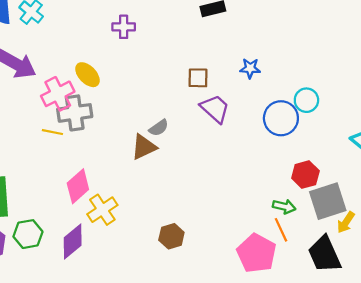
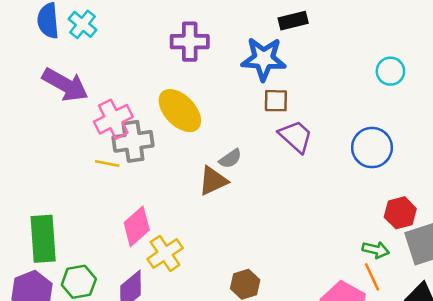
purple cross: (124, 27) -> (190, 42), size x1.4
blue star: (250, 68) -> (264, 59), moved, size x1.8
yellow ellipse: (87, 75) -> (180, 111), moved, size x1.5
cyan circle: (306, 100) -> (390, 71), moved

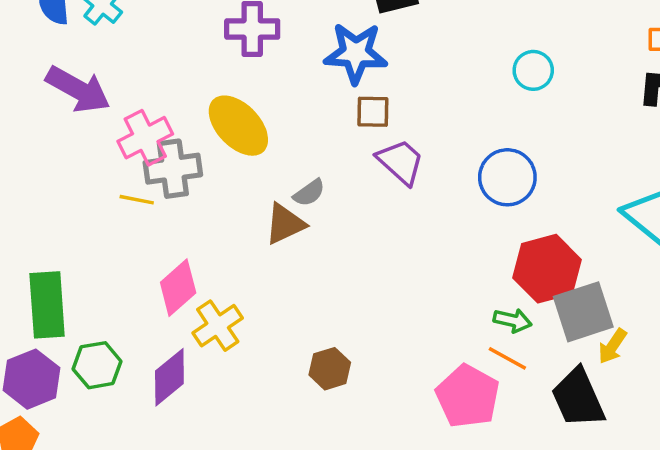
red hexagon: (400, 213) -> (547, 269), size x1.5
orange line: (372, 277) -> (507, 358), turned -36

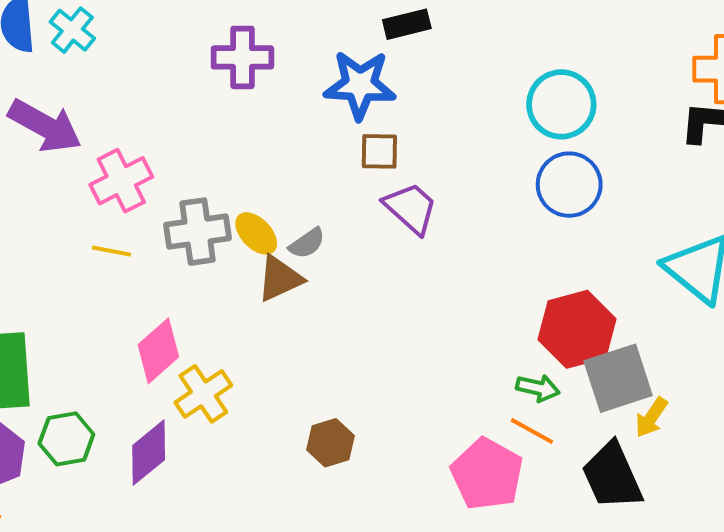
cyan circle: (533, 70) -> (561, 104), size x1.5
yellow ellipse: (238, 126) -> (256, 233), moved, size x0.6
gray cross: (173, 169) -> (198, 232), moved
blue circle: (507, 177) -> (569, 185), moved

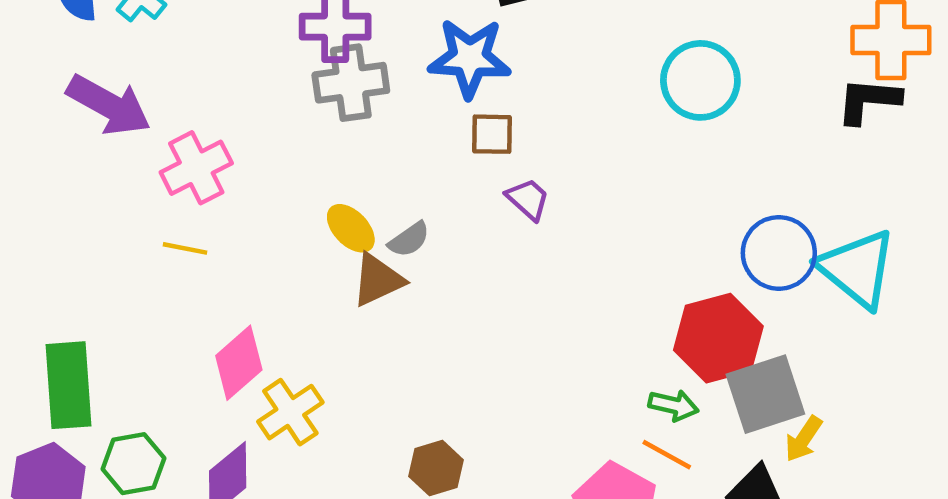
blue circle: (569, 185) -> (779, 253), moved
purple trapezoid: (411, 208) -> (528, 199), size x0.7
gray cross: (198, 232) -> (351, 83), moved

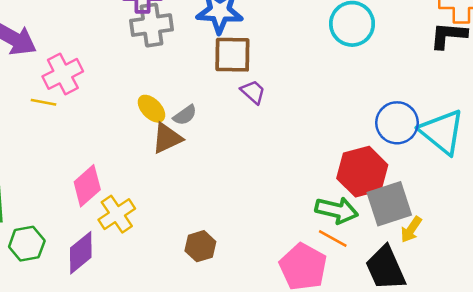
brown square: (492, 134) -> (232, 55), size x1.5
yellow line: (185, 248) -> (43, 102), moved
green arrow: (674, 405) -> (337, 210), size x1.5

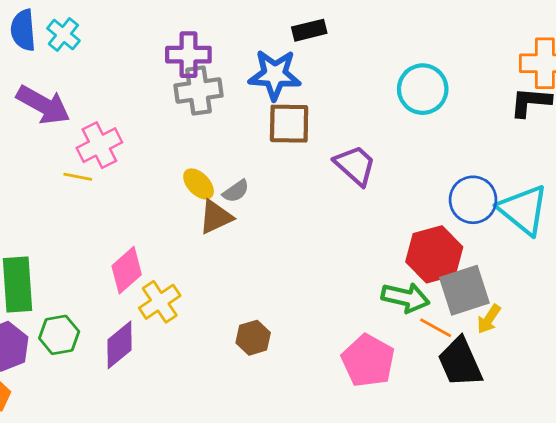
purple trapezoid: (253, 92) -> (355, 165), moved, size x1.5
orange line: (333, 238) -> (436, 328), moved

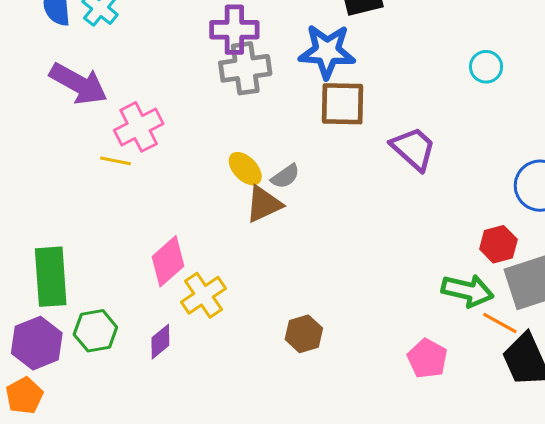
cyan circle: (423, 89) -> (486, 67), size x0.6
red hexagon: (434, 254) -> (498, 244), size x0.6
purple diamond: (119, 345) -> (160, 342), size x0.7
pink pentagon: (368, 361) -> (427, 359), size x0.7

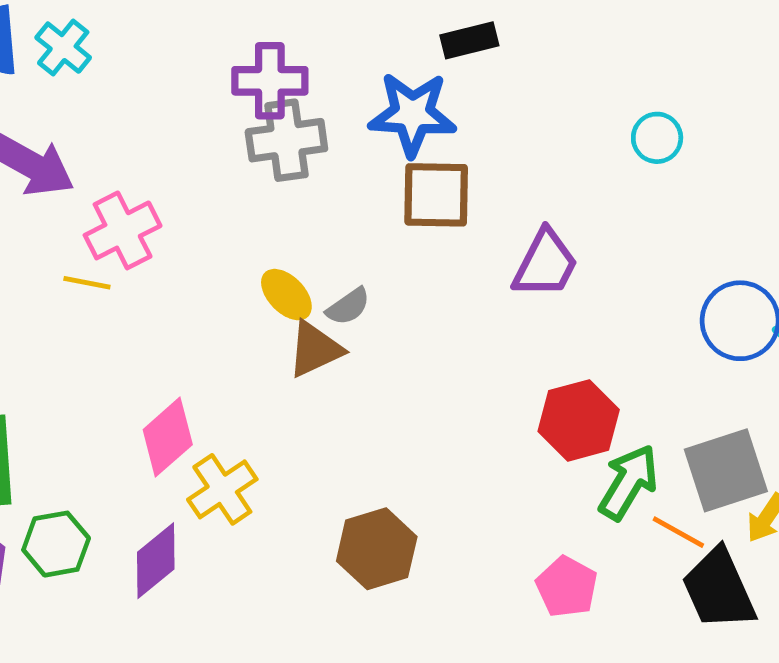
purple trapezoid: (413, 149) -> (545, 264), turned 75
red hexagon: (498, 244) -> (579, 420), moved, size x1.4
green arrow: (468, 291) -> (629, 482), turned -72
brown hexagon: (304, 334) -> (377, 549), size x1.4
purple diamond: (160, 342) -> (156, 561), size x1.4

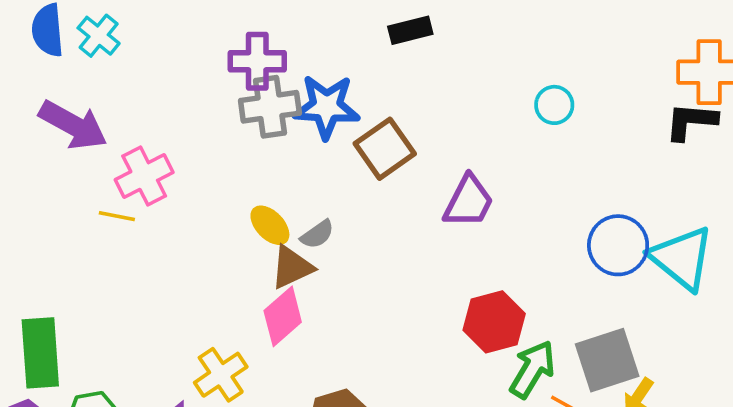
blue star: (412, 114) -> (326, 107), moved
brown square: (436, 195) -> (385, 149), turned -36
pink diamond: (168, 437) -> (283, 316), moved

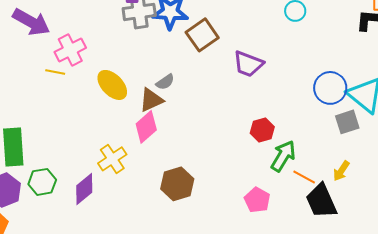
purple trapezoid: (469, 202) -> (248, 64), turned 84
yellow ellipse: (270, 225) -> (112, 85), moved, size x1.4
red hexagon: (494, 322) -> (262, 130), size x0.7
gray square: (607, 360) -> (347, 122), moved, size x0.7

